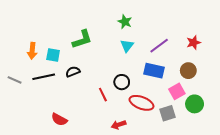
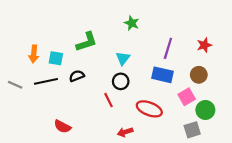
cyan triangle: (127, 46) -> (123, 58), moved
purple line: (159, 46) -> (168, 48), turned -36
black circle: (122, 82) -> (121, 81), moved
gray square: (167, 113) -> (192, 130), moved

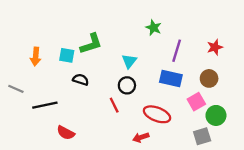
green star: (132, 23) -> (154, 28), moved
cyan square: (56, 58) -> (67, 55), moved
black semicircle: (77, 76) -> (81, 80), turned 40
black line: (46, 81) -> (45, 105), moved
red arrow: (125, 132) -> (141, 137), moved

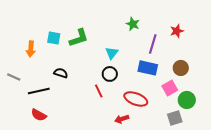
red star: (215, 47) -> (177, 31), moved
cyan square: (67, 55) -> (54, 38), moved
black semicircle: (81, 80) -> (61, 73), moved
red semicircle: (66, 133) -> (39, 115), moved

